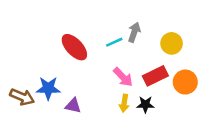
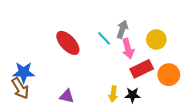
cyan line: (114, 42) -> (104, 38), turned 70
pink arrow: (123, 77) -> (128, 49), moved, turned 30
blue star: (48, 88) -> (24, 72), moved
brown arrow: (22, 97) -> (20, 88), turned 35

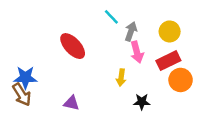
cyan line: (104, 38) -> (111, 17), moved
yellow circle: (156, 39) -> (170, 31), moved
red rectangle: (142, 69) -> (168, 61), moved
yellow arrow: (113, 94) -> (121, 78), moved

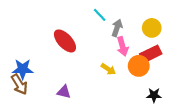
yellow arrow: (121, 78) -> (108, 69), turned -64
orange circle: (181, 80) -> (139, 66), moved
black star: (142, 102) -> (154, 95), moved

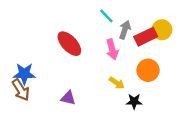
pink arrow: (122, 46) -> (112, 49), moved
red rectangle: (151, 54) -> (146, 37), moved
yellow arrow: (108, 69) -> (117, 83), moved
black star: (154, 95) -> (134, 101), moved

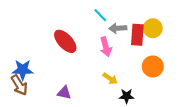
gray arrow: (125, 30) -> (118, 28), turned -112
red rectangle: (146, 37) -> (137, 35), turned -60
orange circle: (148, 70) -> (153, 66), moved

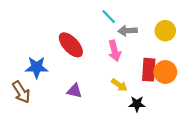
red rectangle: (137, 35) -> (149, 70), moved
blue star: (23, 70) -> (37, 67), moved
purple triangle: (64, 93) -> (74, 91), moved

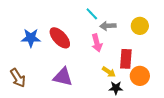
blue star: (37, 67) -> (31, 38), moved
orange circle: (165, 72) -> (140, 76), moved
yellow arrow: (119, 85) -> (109, 72), moved
purple triangle: (74, 91) -> (63, 77), size x1.5

